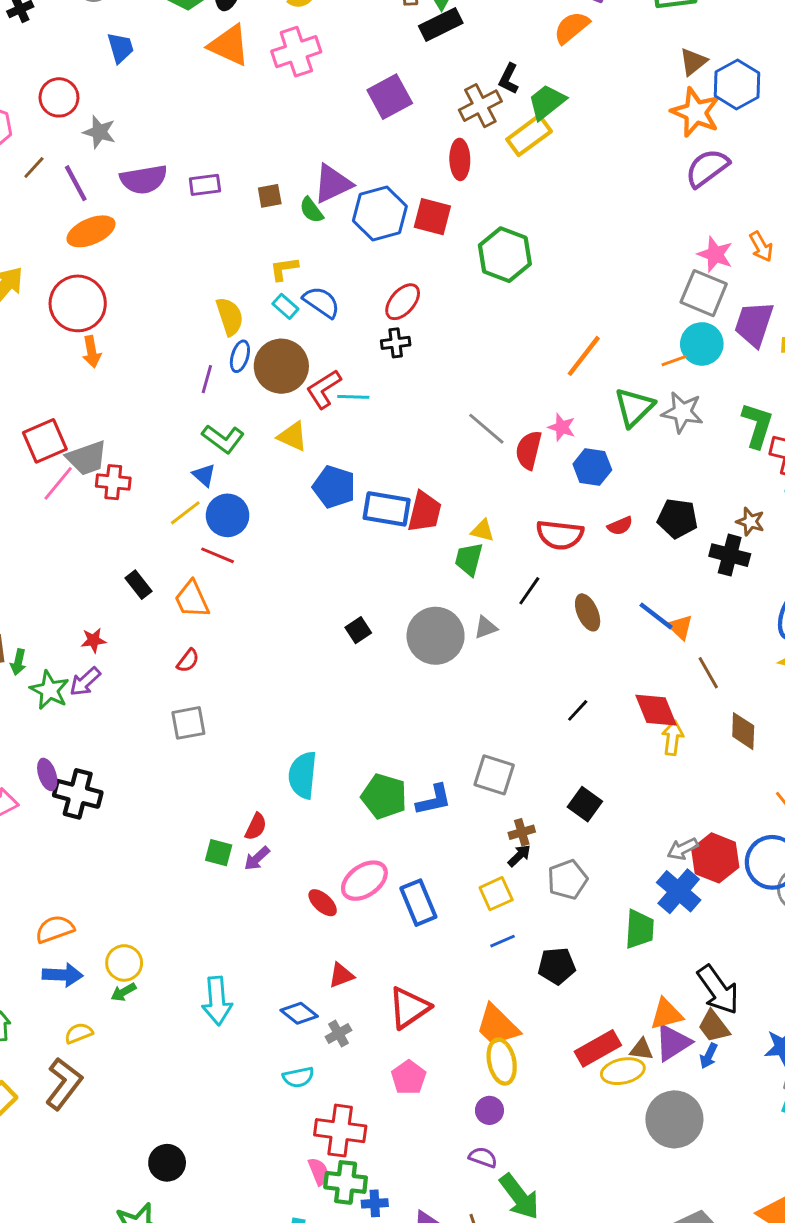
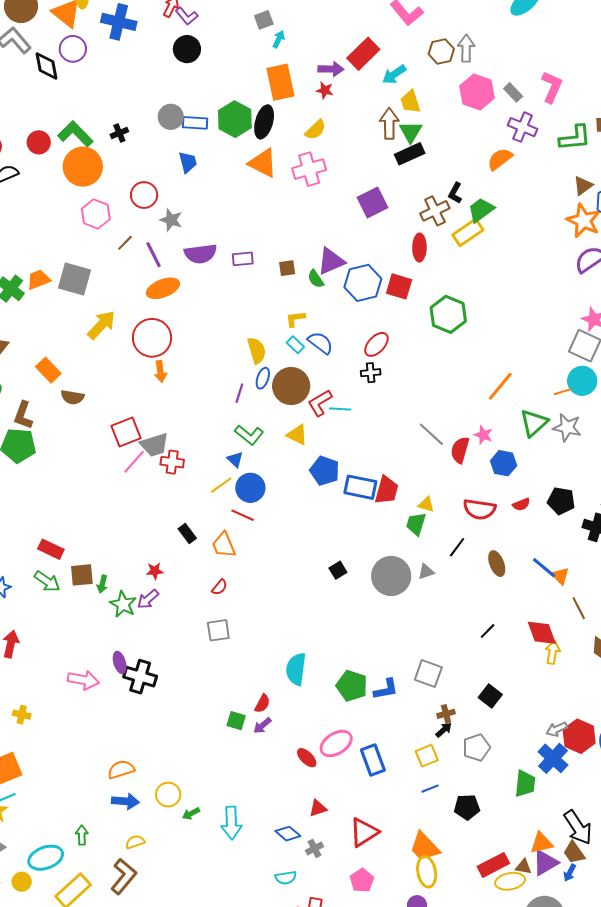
green arrow: (123, 992) -> (191, 814), moved

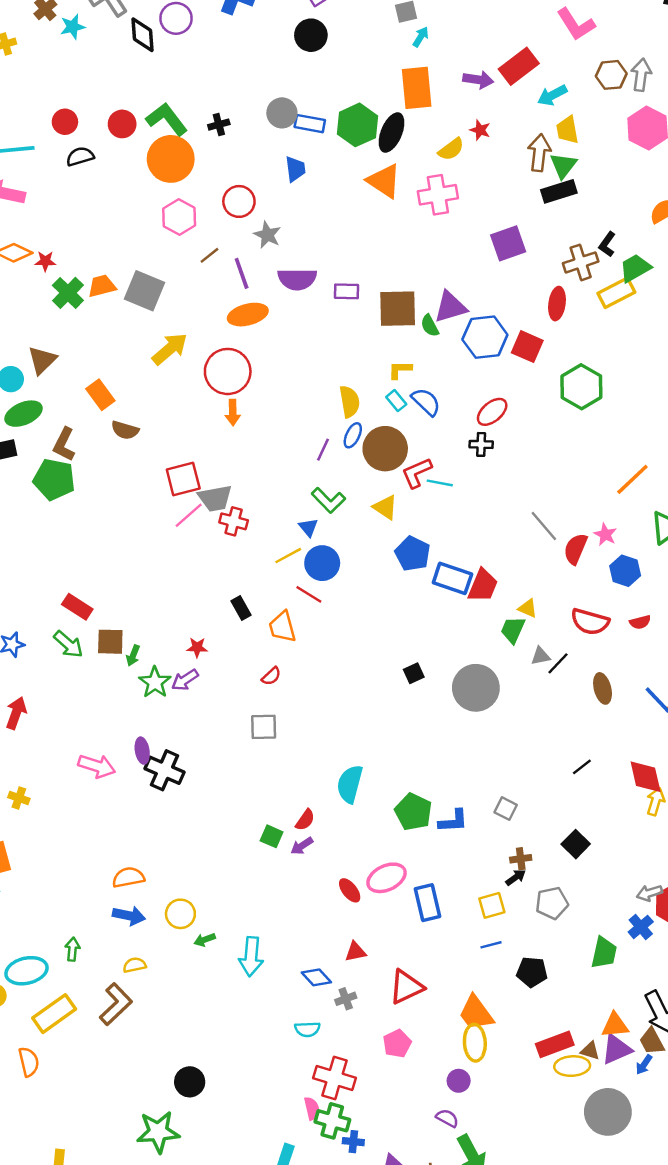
red star: (325, 90) -> (480, 130), moved
brown square: (287, 268) -> (398, 309), size x2.0
gray triangle: (426, 572) -> (541, 656), moved
gray square: (428, 674) -> (506, 809), size x0.7
blue cross: (553, 758) -> (641, 927), size x0.7

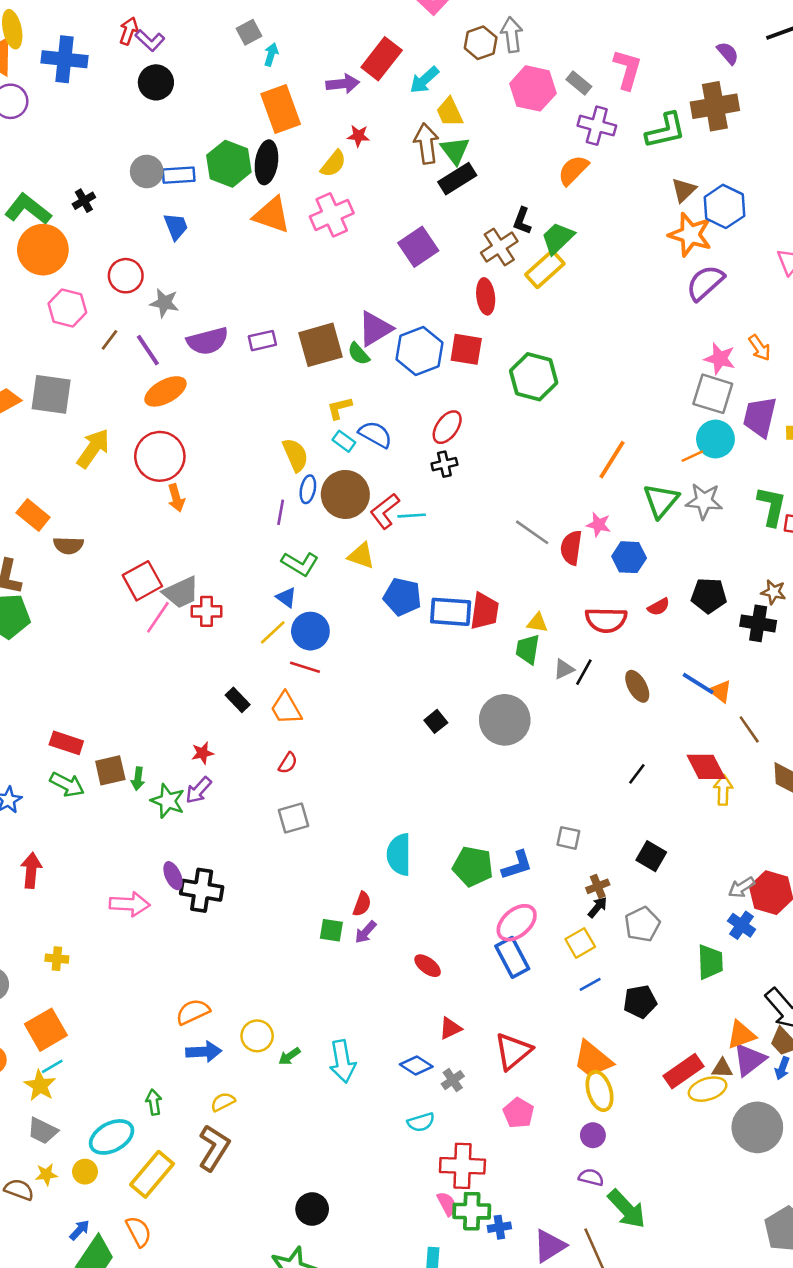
pink ellipse: (387, 878) -> (517, 923), moved

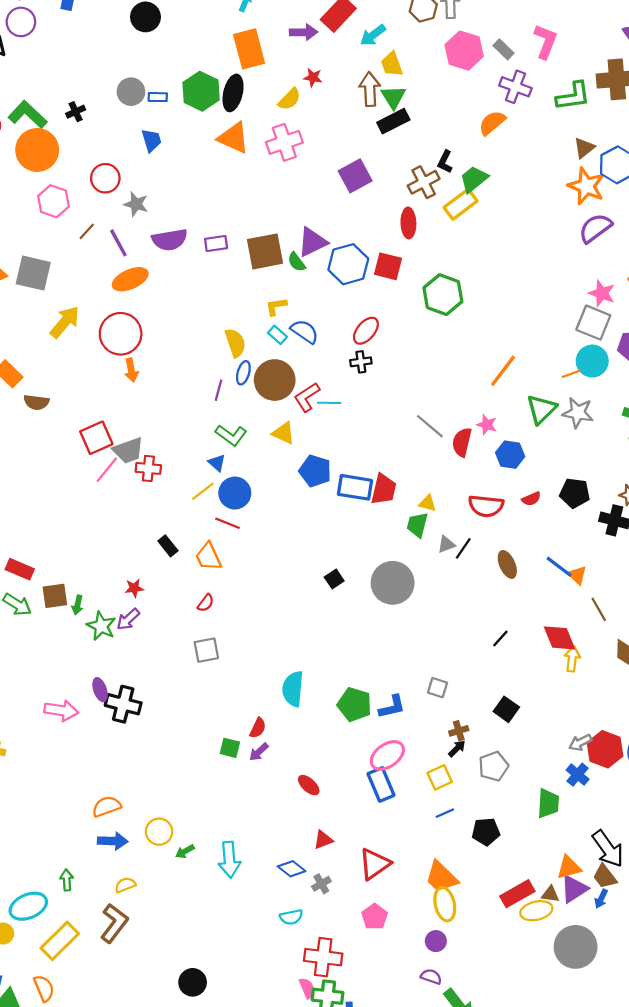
blue rectangle: (179, 175) -> (158, 97), size x0.7

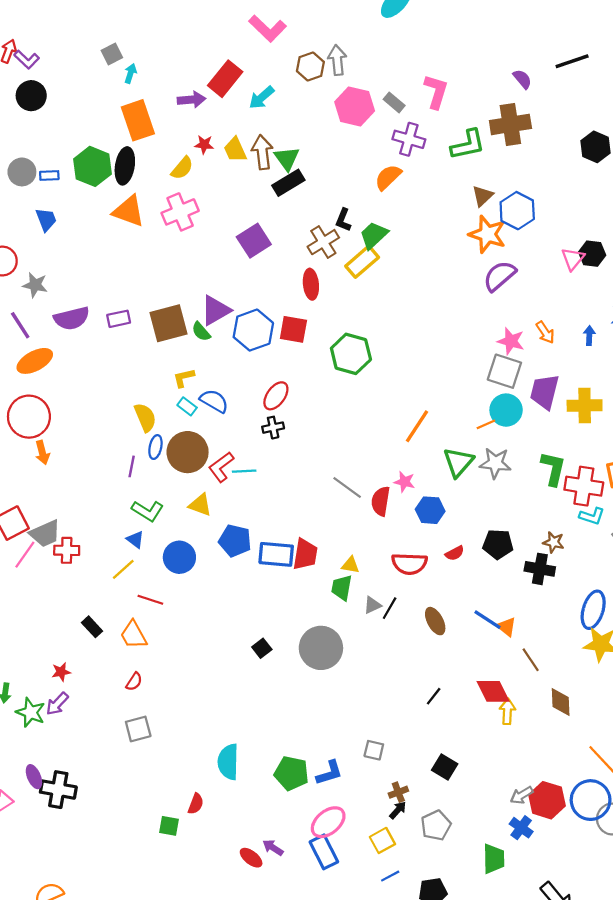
yellow trapezoid: (392, 64) -> (235, 150), moved
blue circle: (235, 493) -> (179, 557), moved
purple arrow: (259, 752) -> (273, 848), moved, turned 80

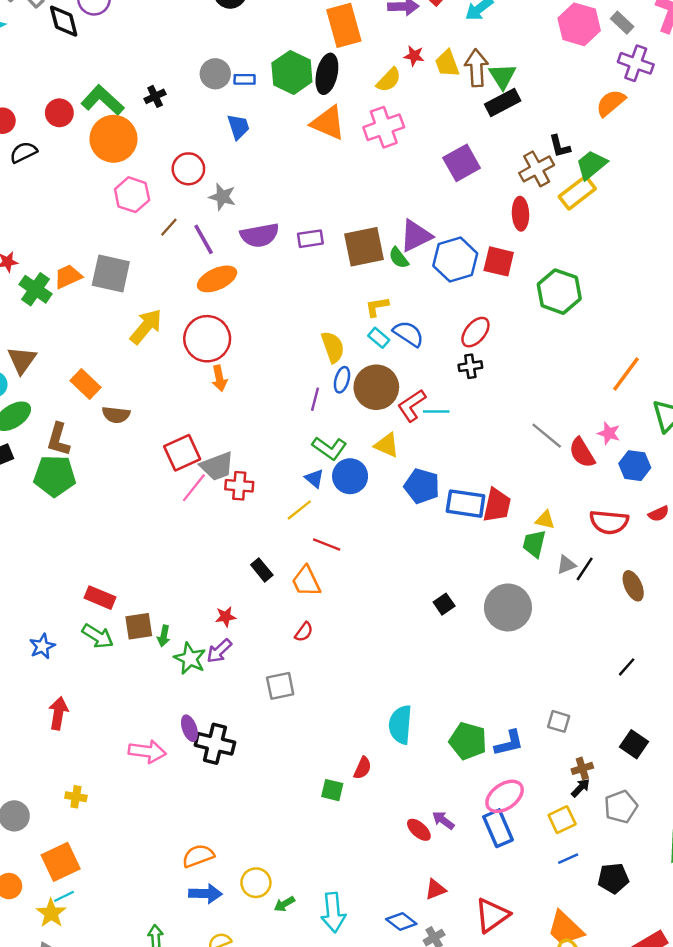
black L-shape: (343, 220) -> (560, 146), turned -40
red semicircle: (381, 501) -> (582, 453), turned -44
blue circle: (179, 557) -> (350, 476), moved
gray square: (138, 729) -> (280, 686), moved

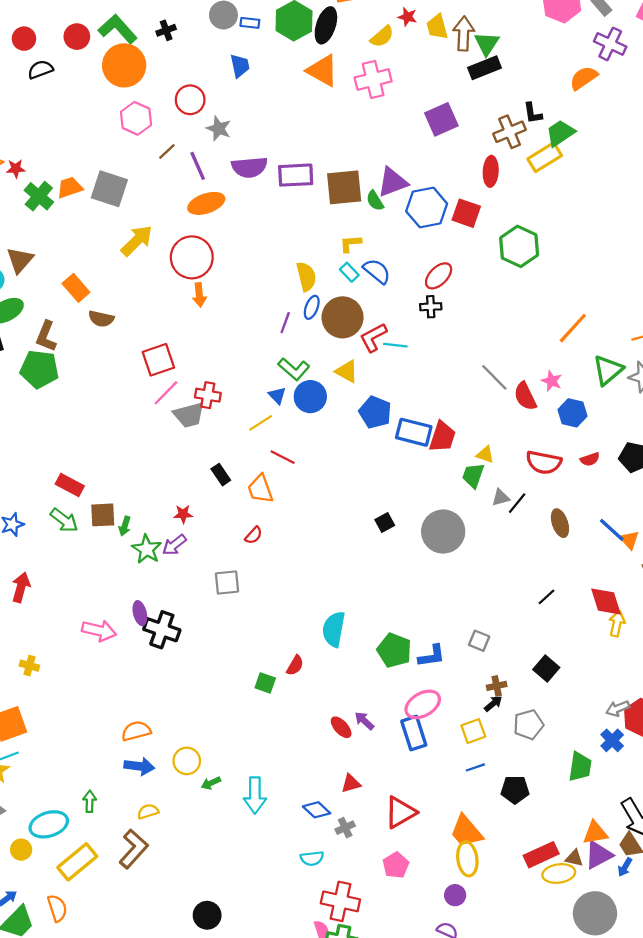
purple rectangle: (310, 239) -> (296, 175), size x1.5
gray trapezoid: (217, 466) -> (189, 415), moved

